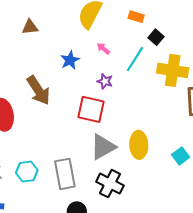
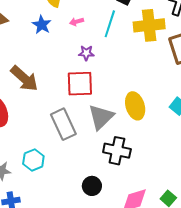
pink arrow: (103, 49) -> (77, 22), turned -40
blue star: (70, 60) -> (42, 25), moved
gray rectangle: (65, 174) -> (63, 124), moved

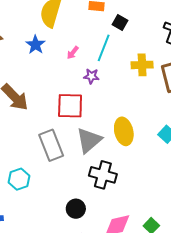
pink arrow: (77, 22) -> (73, 53), moved, turned -40
yellow cross: (149, 25) -> (142, 65), moved, size x0.7
purple star: (86, 53) -> (91, 76), moved

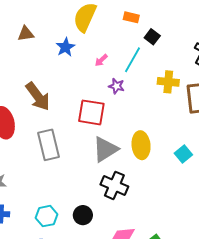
gray rectangle: (51, 145) -> (48, 145), moved
cyan hexagon: (19, 179) -> (47, 216), moved

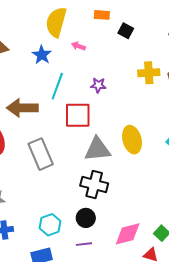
pink arrow: (101, 60) -> (78, 46), moved, turned 72
cyan line: (132, 60) -> (57, 86), moved
brown arrow: (38, 96) -> (22, 108), turned 136
gray triangle: (105, 149) -> (97, 149), turned 36
black cross: (114, 185) -> (94, 184), moved

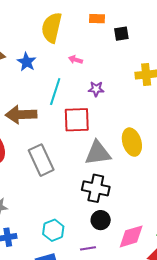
black square: (126, 31) -> (121, 34), turned -35
pink arrow: (78, 46) -> (76, 60), moved
blue star: (42, 55) -> (27, 62), moved
black circle: (86, 218) -> (101, 220), moved

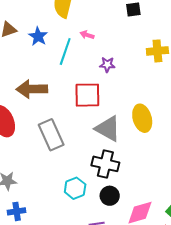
cyan line: (55, 92) -> (65, 52), moved
gray triangle: (98, 153) -> (108, 129), turned 36
cyan hexagon: (53, 230) -> (75, 188), moved

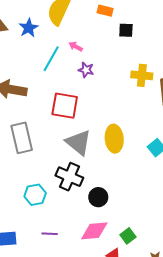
blue star: (38, 36) -> (29, 28), moved
purple star: (107, 65) -> (86, 70), moved
black circle: (110, 196) -> (98, 197), moved

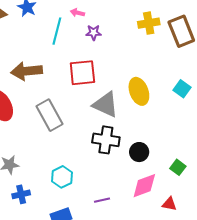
cyan hexagon: (35, 195) -> (62, 177), moved
green square: (128, 236) -> (178, 167), moved

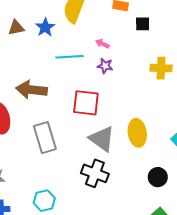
pink arrow: (77, 13) -> (102, 44), moved
cyan line: (57, 31) -> (70, 57), turned 60
black circle: (139, 152) -> (158, 177), moved

